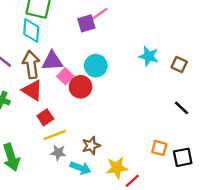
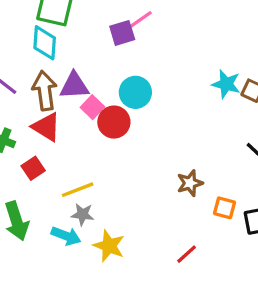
cyan star: (149, 56) -> (226, 84), moved
red square: (45, 117) -> (33, 168), moved
brown star: (91, 146) -> (190, 183), moved
cyan arrow: (81, 168) -> (66, 236), moved
yellow star: (117, 168) -> (109, 246), moved, turned 30

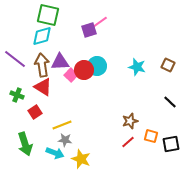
cyan diamond: (45, 43) -> (42, 36), turned 70
cyan star: (226, 84) -> (137, 67), moved
red circle: (114, 122) -> (84, 70), moved
red line: (187, 254) -> (128, 142), moved

